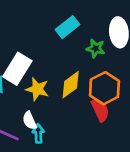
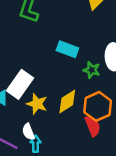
cyan rectangle: (68, 27) -> (67, 49), turned 55

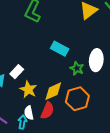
white rectangle: (20, 84) -> (17, 72), size x0.6
red semicircle: (93, 126) -> (47, 111), moved, turned 36
white semicircle: (28, 132) -> (29, 113), moved

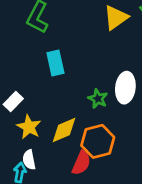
cyan rectangle: (60, 49) -> (55, 63), moved, turned 48
red semicircle: (47, 111) -> (81, 163), moved

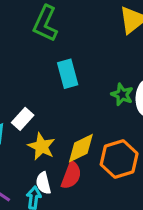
green star: (98, 99) -> (122, 95), moved
red semicircle: (81, 163) -> (71, 175), moved

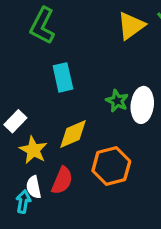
yellow diamond: (81, 148) -> (73, 134), moved

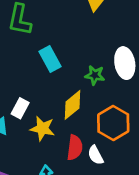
green star: (117, 101) -> (95, 75), moved
white semicircle: (34, 187) -> (96, 155), moved

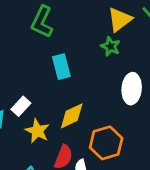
green star: (95, 75) -> (111, 46), moved

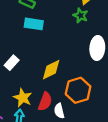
cyan rectangle: (61, 67) -> (34, 24), moved, turned -66
yellow star: (37, 131) -> (23, 98), moved

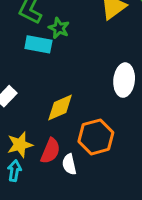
green star: (81, 15) -> (59, 28), moved
yellow star: (23, 98) -> (20, 145), turned 30

